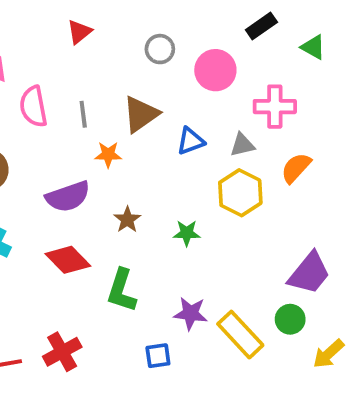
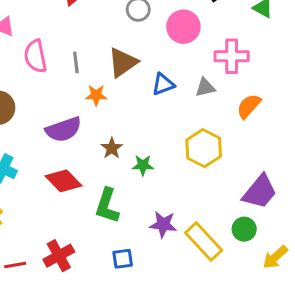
yellow hexagon: (240, 193) -> (204, 148), moved
green star: (187, 233) -> (143, 165), moved
blue square: (158, 356) -> (123, 259), moved

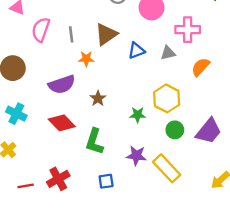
pink semicircle: (35, 56) -> (41, 30), turned 30
green star: (143, 165) -> (138, 115), moved
green circle: (244, 229) -> (175, 130), moved

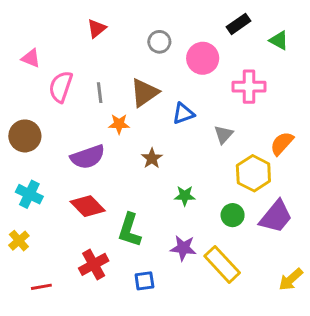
gray triangle: (168, 53) -> (224, 134), moved, turned -35
orange semicircle: (200, 67) -> (282, 143), moved
brown star: (98, 98) -> (152, 158), moved
yellow hexagon: (167, 98) -> (253, 173), moved
red cross: (58, 179) -> (94, 264), moved

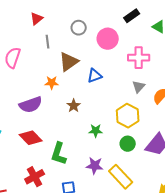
gray line: (100, 93) -> (48, 42), moved
gray triangle: (224, 134) -> (139, 87), moved
yellow hexagon: (253, 173) -> (128, 116), moved

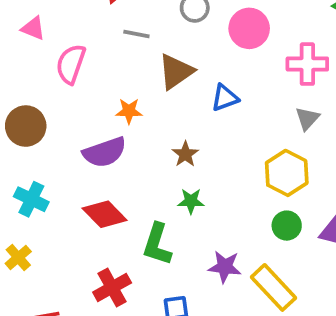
gray line: (48, 42) -> (136, 34), turned -72
orange star: (52, 83) -> (129, 111), moved
green star: (96, 131) -> (191, 201), moved

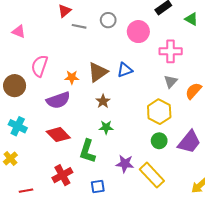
gray line: (136, 34) -> (79, 26), moved
pink semicircle: (71, 64) -> (40, 66), moved
brown triangle: (176, 72) -> (98, 72), moved

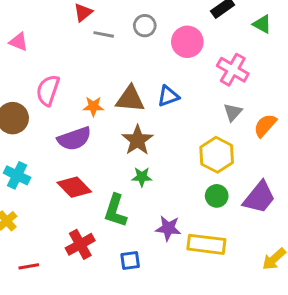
pink cross: (171, 51) -> (233, 70), turned 30
brown triangle: (98, 72) -> (130, 99), turned 40
brown star: (103, 101) -> (137, 140), size x1.5
yellow rectangle: (152, 175) -> (206, 244), turned -40

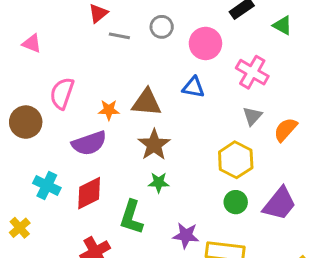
blue triangle: (168, 96) -> (193, 87), moved, turned 30
cyan cross: (17, 175) -> (47, 185), moved
red diamond: (74, 187) -> (89, 193), turned -72

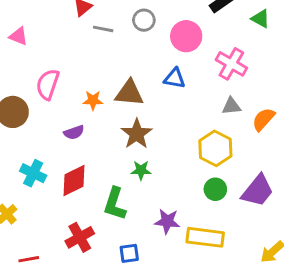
gray triangle: (252, 116) -> (231, 106), turned 42
purple semicircle: (89, 143) -> (74, 132), size x0.6

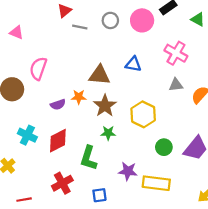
pink circle: (186, 36) -> (142, 20), moved
orange star: (93, 100) -> (79, 97), moved
yellow hexagon: (215, 148) -> (143, 114), moved

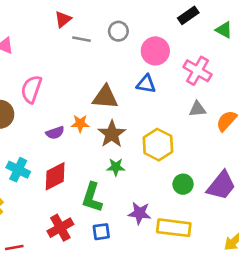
pink circle: (142, 20) -> (155, 51), moved
blue square: (99, 195) -> (101, 232), moved

